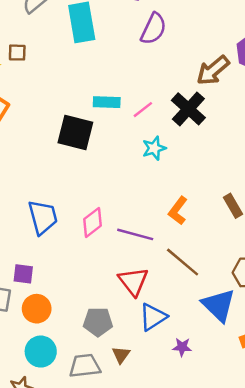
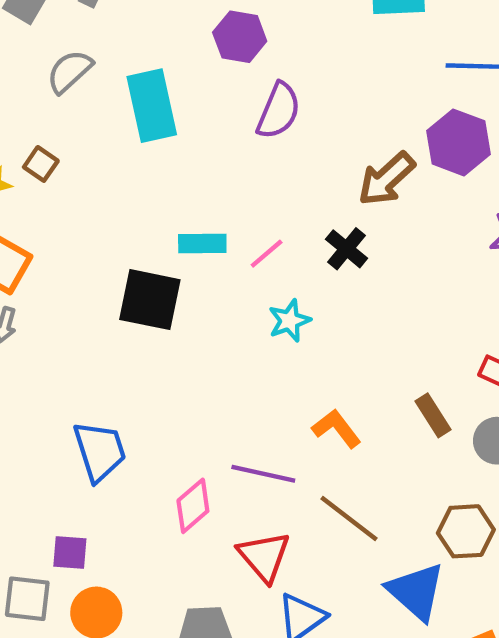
brown square: (17, 53) -> (41, 164), turned 36
black cross: (188, 109) -> (347, 249), size x0.7
orange L-shape: (178, 211) -> (337, 428), turned 108
pink diamond: (92, 222) -> (193, 506), moved

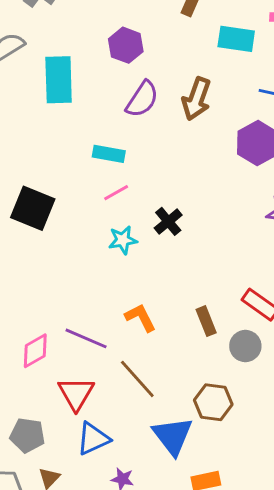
brown arrow: (386, 179) -> (196, 99), moved, turned -39
cyan rectangle: (202, 244) -> (109, 154), moved
black cross: (347, 249) -> (168, 221), moved

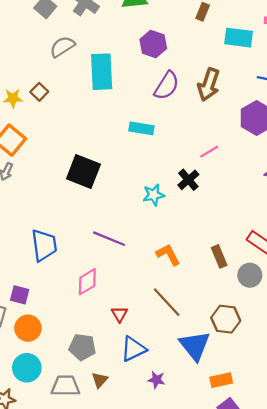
pink line: (116, 193) -> (209, 152), moved
purple line: (86, 338) -> (109, 239), moved
red triangle: (76, 393) -> (119, 314), size x0.6

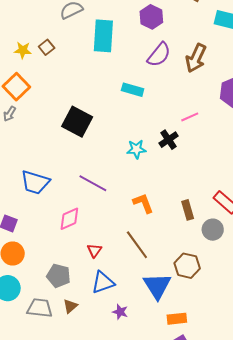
blue trapezoid: (44, 245) -> (35, 182), turned 108

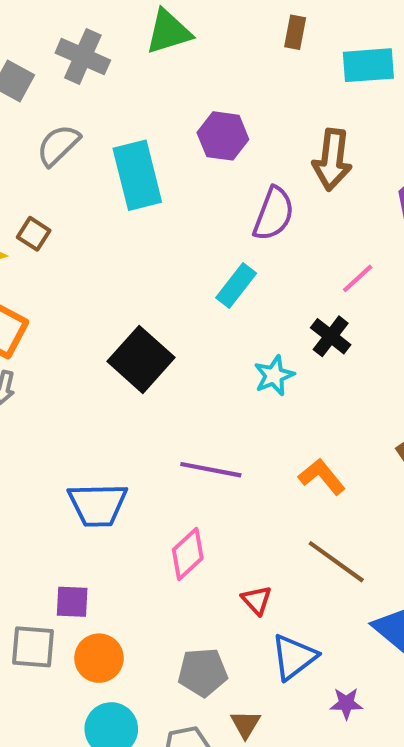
purple hexagon: (151, 17) -> (223, 136), moved
purple semicircle: (159, 55) -> (274, 214), moved
cyan rectangle: (133, 90) -> (236, 286), moved, turned -50
black square: (77, 122) -> (141, 359), turned 32

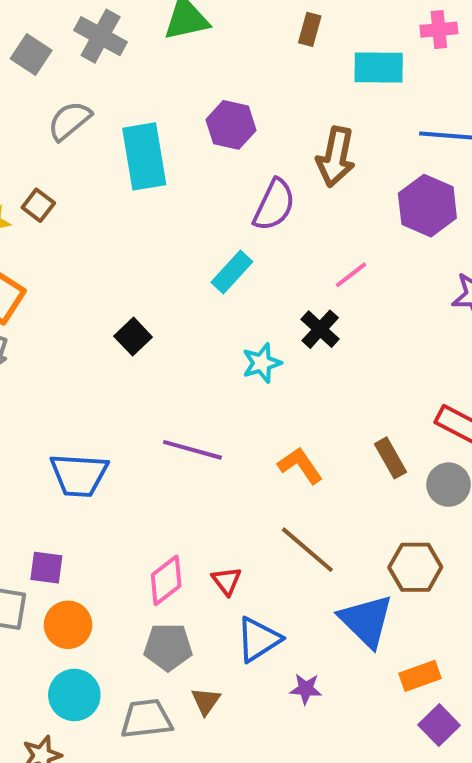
black square: (141, 359) -> (133, 337), size x0.6
pink diamond: (188, 554) -> (166, 580), moved

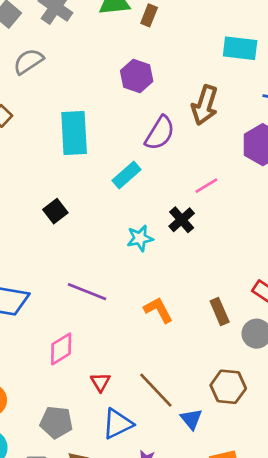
brown rectangle: (310, 29) -> (149, 15), moved
cyan rectangle: (144, 156) -> (74, 133), moved
brown line: (307, 550) -> (156, 390), moved
pink diamond: (166, 580) -> (61, 349), moved
blue triangle: (366, 621) -> (191, 419), size x0.6

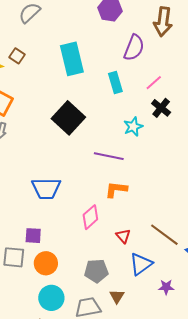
cyan rectangle: (127, 175) -> (115, 82), turned -55
pink line: (206, 186) -> (154, 83), moved
black square: (55, 211) -> (68, 118), size x1.8
purple line: (87, 292) -> (109, 156), moved
orange L-shape: (158, 310) -> (116, 189), moved, turned -45

